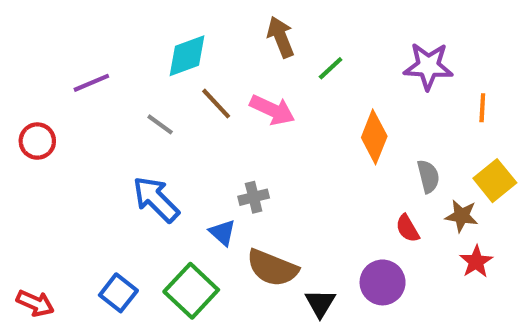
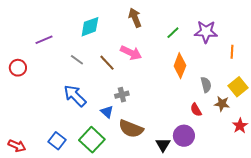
green line: (331, 68) -> (173, 33), moved
brown line: (216, 104) -> (107, 63), moved
red star: (476, 262) -> (240, 126), moved
black triangle: (320, 303) -> (163, 145), moved

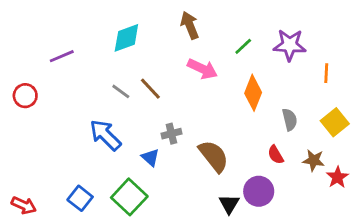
pink arrow: (131, 53) -> (202, 69), moved
gray line: (77, 60) -> (121, 91), moved
brown star: (222, 104) -> (314, 160), moved
brown semicircle: (131, 129) -> (214, 156), moved, turned -150

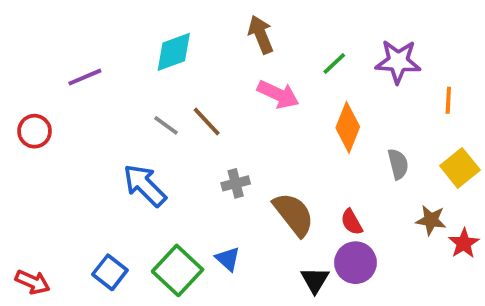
red semicircle: (276, 155) -> (352, 222), moved
blue triangle: (150, 158) -> (228, 259), moved

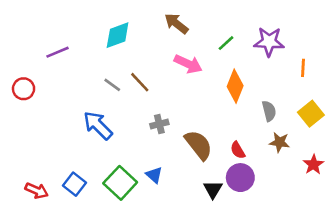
brown arrow: (261, 34) -> (176, 23), turned -30
brown star: (431, 220) -> (280, 142), moved
red arrow: (33, 282) -> (37, 191), moved

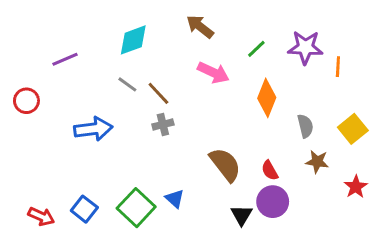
orange line: (303, 68) -> (338, 67), moved
gray line: (112, 85) -> (127, 84), moved
gray cross: (159, 124) -> (163, 124), moved
blue arrow: (98, 125) -> (93, 129), moved, turned 128

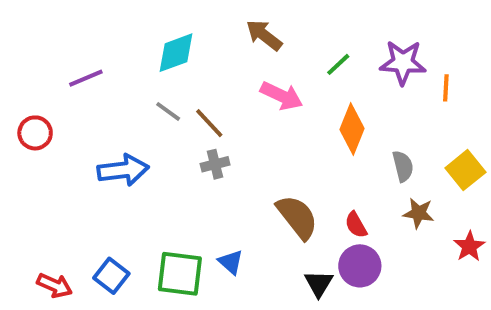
green square: (136, 208) -> (180, 274), turned -36

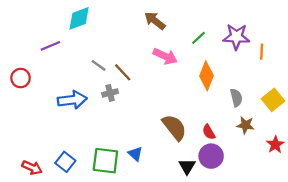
cyan diamond: (176, 53) -> (79, 18), moved
gray cross: (215, 164) -> (110, 93), moved

